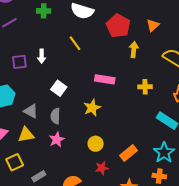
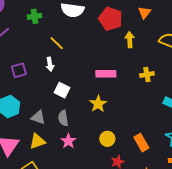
yellow line: (75, 43) -> (57, 43), moved
white arrow: (42, 56) -> (50, 64), moved
orange rectangle: (128, 153) -> (141, 143), turned -72

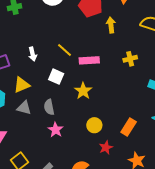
yellow line: (57, 43) -> (64, 50), moved
white square: (62, 90) -> (56, 77), moved
yellow triangle: (37, 141) -> (22, 85), moved
orange rectangle: (141, 143) -> (129, 127), turned 66

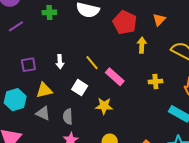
pink rectangle: (89, 60) -> (115, 77), turned 36
yellow star: (83, 91) -> (104, 106), turned 30

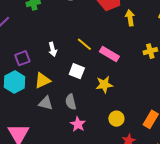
cyan hexagon: (15, 100) -> (15, 82), moved

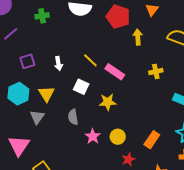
purple square: (22, 58) -> (27, 61), moved
yellow triangle: (43, 80) -> (46, 94), turned -42
gray triangle: (46, 103) -> (37, 117), moved, turned 49
pink star: (78, 124) -> (93, 136), moved

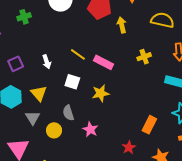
yellow circle: (118, 137) -> (54, 130), moved

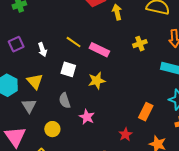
purple square: (16, 64) -> (16, 44), moved
yellow circle: (54, 130) -> (52, 129), moved

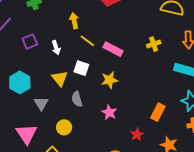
yellow arrow: (117, 12) -> (74, 21), moved
yellow triangle: (35, 81) -> (60, 78), moved
pink star: (87, 117) -> (109, 112), moved

